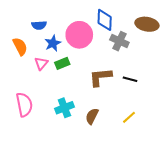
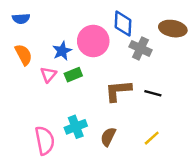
blue semicircle: (39, 25) -> (21, 19), moved
pink semicircle: (24, 105) -> (45, 140), moved

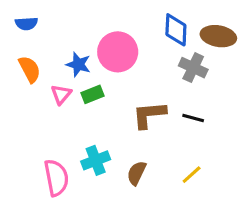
blue diamond: (123, 24) -> (176, 30), moved
gray cross: (140, 48) -> (193, 68), moved
blue star: (62, 51) -> (78, 64), turned -30

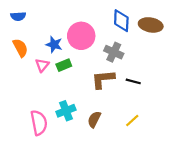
gray cross: (193, 68) -> (114, 52), moved

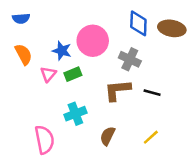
cyan cross: (66, 111) -> (75, 114), moved

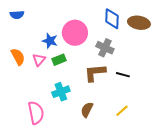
orange semicircle: (23, 54) -> (18, 57), moved

